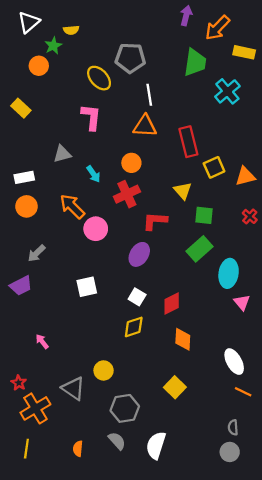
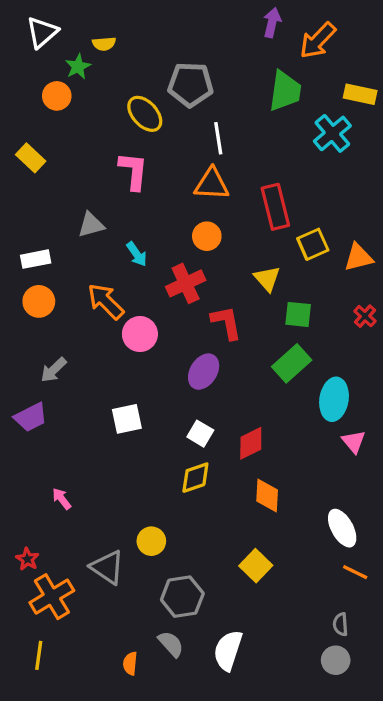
yellow rectangle: (244, 52) -> (360, 94), moved
orange circle: (131, 163) -> (207, 236), moved
red L-shape: (155, 221) -> (226, 323), turned 75
orange semicircle: (78, 449) -> (130, 663), moved

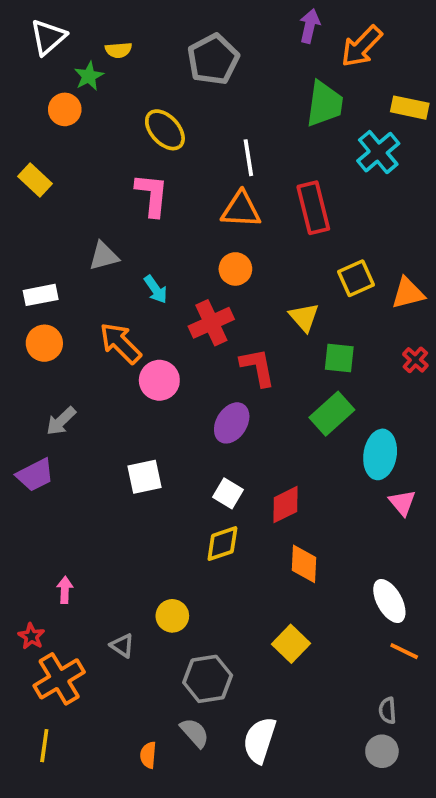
gray pentagon: (190, 85) -> (213, 59), moved, turned -30
red rectangle: (275, 207) -> (313, 208), moved
pink arrow: (62, 499) -> (65, 590), moved, turned 40
gray triangle: (107, 567) -> (122, 646), size x0.6

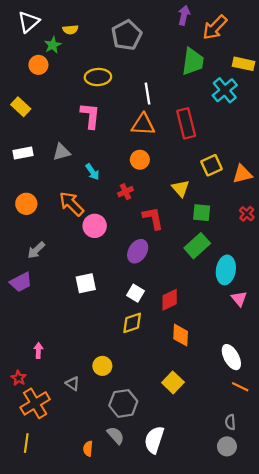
yellow ellipse: (165, 130) -> (98, 77), turned -50
white rectangle: (41, 295) -> (23, 153), moved
red cross: (211, 323) -> (126, 192), size x0.6

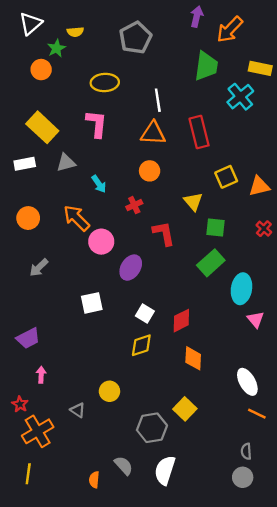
yellow rectangle: (21, 107) -> (42, 127), moved, size x1.5
purple ellipse: (138, 251) -> (131, 268), moved
purple trapezoid: (21, 282) -> (28, 338), moved
gray hexagon: (123, 403) -> (152, 428), moved

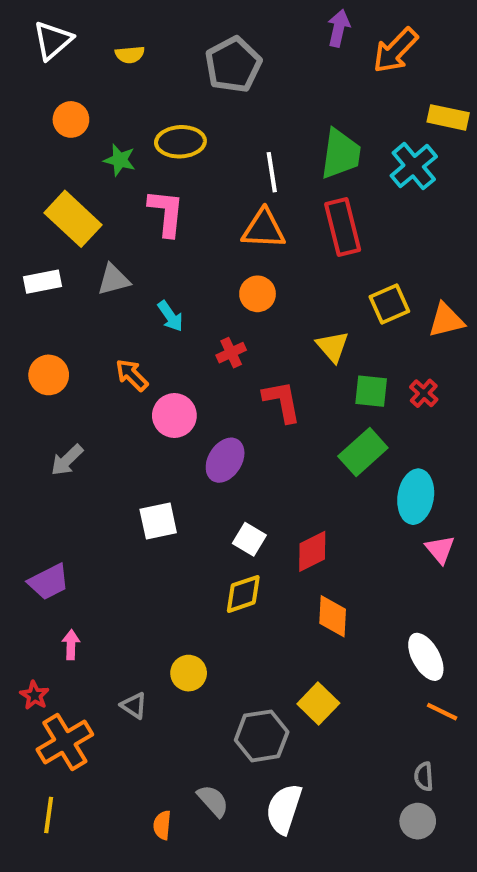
green star: (56, 48) -> (120, 160), moved, turned -30
green trapezoid: (206, 66) -> (341, 154), moved
orange arrow: (76, 218) -> (132, 375), size x0.7
red cross: (264, 229) -> (424, 393), moved

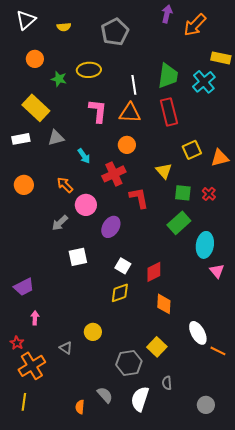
pink L-shape: (166, 213) -> (98, 111), moved
red cross: (231, 353) -> (114, 174), size x1.6
gray arrow: (67, 460) -> (60, 223), moved
white ellipse: (426, 657) -> (198, 333), moved
gray semicircle: (424, 776) -> (167, 383), moved

